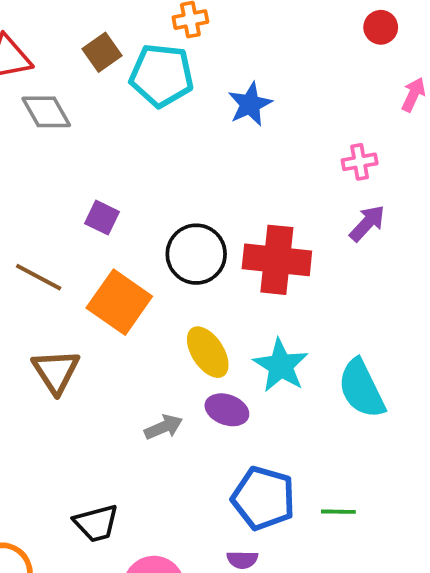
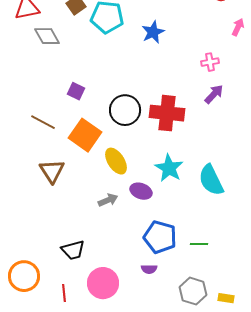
yellow ellipse: (208, 352) -> (116, 161), moved

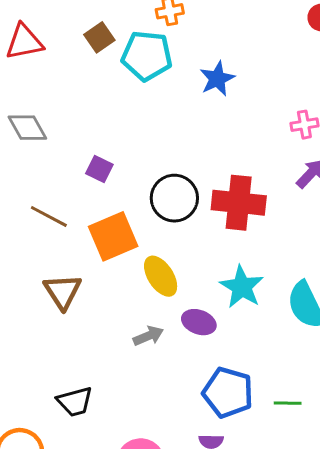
gray diamond: (47, 36) -> (27, 128), moved
orange square: (85, 135) -> (113, 236), turned 32
black trapezoid: (73, 250) -> (75, 402), moved

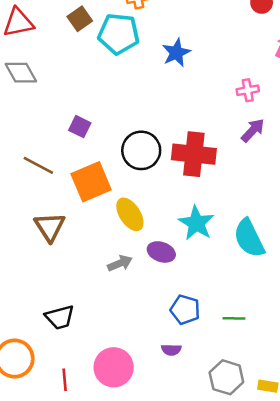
gray diamond: (27, 128) -> (21, 73), moved
blue pentagon: (228, 392) -> (185, 310), size x0.7

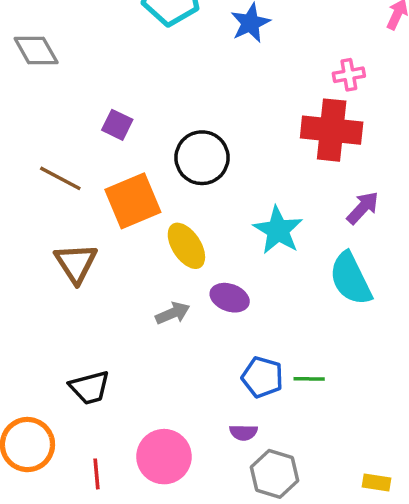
purple arrow: (253, 130) -> (363, 208), moved
red cross: (194, 154) -> (332, 130), moved
cyan star: (196, 223) -> (278, 230), moved
green line: (234, 318) -> (309, 379), moved
gray hexagon: (226, 377) -> (275, 474), moved

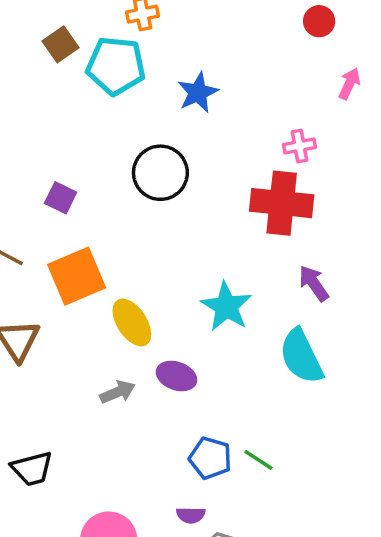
black circle: (202, 158) -> (160, 173), moved
purple arrow: (363, 208) -> (314, 283), turned -78
green line: (309, 379) -> (258, 460), turned 32

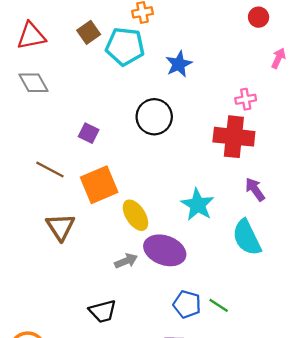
purple ellipse: (176, 376) -> (165, 250), size x1.6
black trapezoid: (32, 469) -> (103, 311), moved

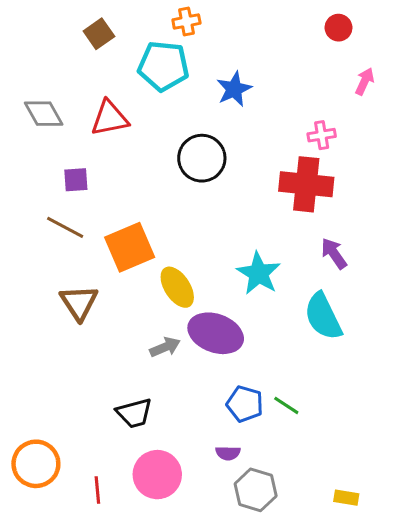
brown square: (89, 32) -> (99, 34), moved
red triangle: (31, 36) -> (110, 118), moved
purple square: (89, 133) -> (76, 180), moved, turned -30

